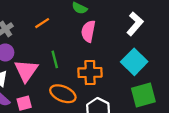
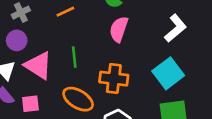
pink triangle: (26, 71) -> (38, 65), turned -40

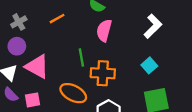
green line: (74, 57) -> (81, 58), moved
cyan square: (168, 73) -> (149, 65), size x0.6

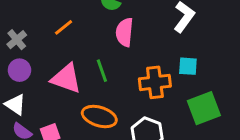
cyan square: (149, 65) -> (188, 66), turned -35
pink triangle: (37, 67) -> (66, 78), moved
orange cross: (103, 73) -> (155, 82), moved

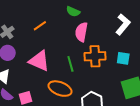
green line: (102, 71) -> (70, 64), moved
orange cross: (155, 82) -> (95, 56), moved

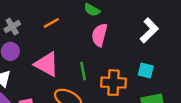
orange cross: (95, 56) -> (113, 83), moved

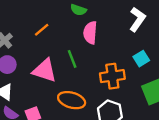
cyan square: (146, 70) -> (141, 59), turned -35
green line: (83, 71) -> (72, 59), moved

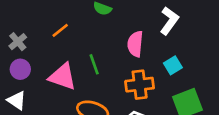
pink semicircle: (90, 33) -> (135, 44), moved

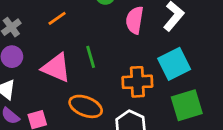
pink semicircle: (135, 44) -> (135, 20), moved
cyan square: (173, 65) -> (174, 64), size x1.6

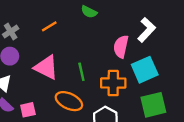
pink semicircle: (135, 20) -> (121, 47), moved
green line: (91, 57) -> (81, 72), moved

